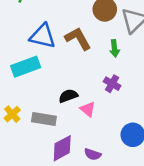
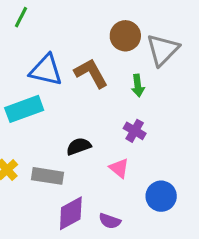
pink triangle: (88, 109) -> (119, 168), moved

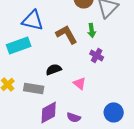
brown L-shape: (91, 73) -> (67, 34), moved
purple cross: (135, 131) -> (97, 55), moved
blue circle: (161, 196) -> (114, 112), moved

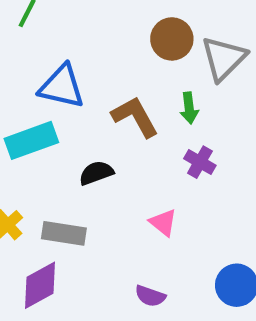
black semicircle: (54, 69) -> (96, 173), moved
purple diamond: (49, 112) -> (40, 285), moved

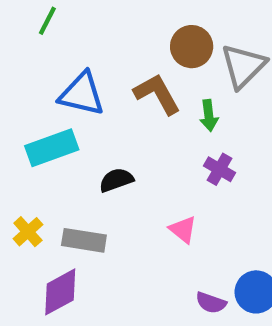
brown L-shape: (135, 117) -> (157, 94), moved
purple semicircle: (150, 296) -> (211, 303), moved

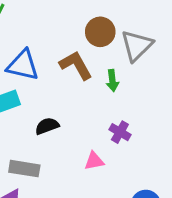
purple cross: (220, 169) -> (120, 132), moved
pink triangle: (183, 230) -> (94, 161), turned -50

